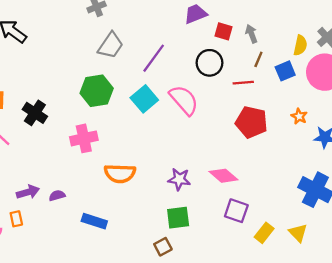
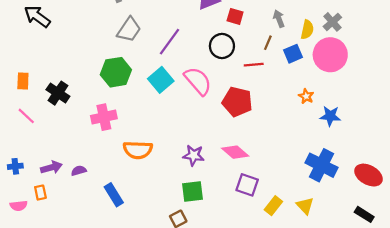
gray arrow: (251, 34) -> (279, 19), moved
red pentagon: (251, 122) -> (237, 102), moved
blue rectangle: (94, 221) -> (114, 195), turned 40

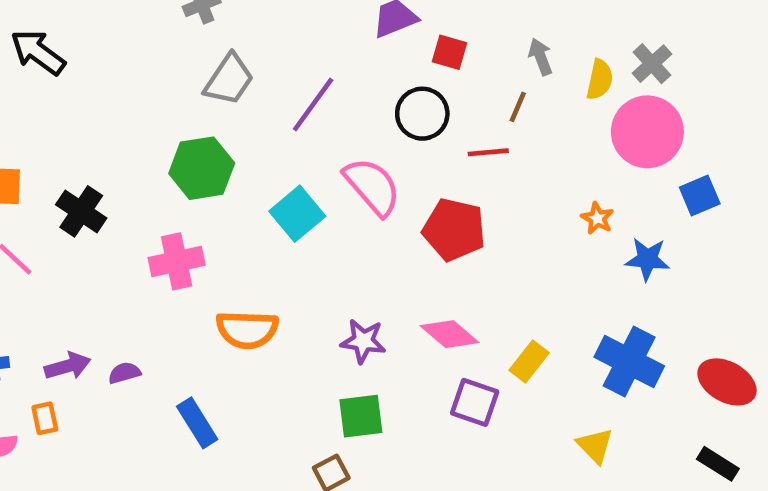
blue square: (293, 54) -> (700, 195), moved
cyan square: (161, 80) -> (297, 214), moved
yellow rectangle: (273, 206) -> (529, 361), moved

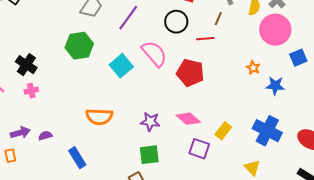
pink cross: (177, 261) -> (31, 91), moved, size x0.6

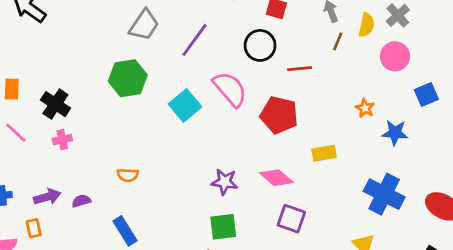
brown line: (218, 19) -> (338, 41), moved
pink circle: (275, 30) -> (395, 56), size x0.7
orange semicircle: (99, 117) -> (128, 175), moved, size x0.6
yellow rectangle: (223, 131) -> (324, 153), moved, turned 42

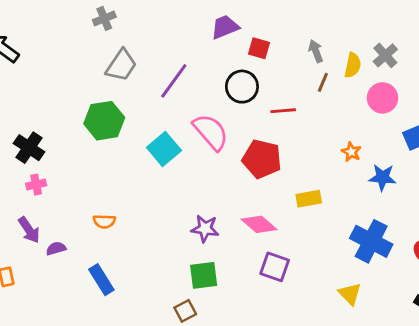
purple arrow: (47, 197) -> (29, 230), moved, turned 72

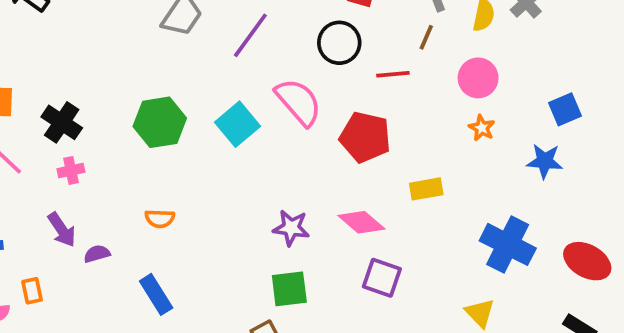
brown line: (323, 82) -> (426, 37), moved
pink circle: (382, 98) -> (478, 78), moved
green hexagon: (104, 121) -> (160, 122), moved
blue star: (382, 177) -> (545, 161), moved

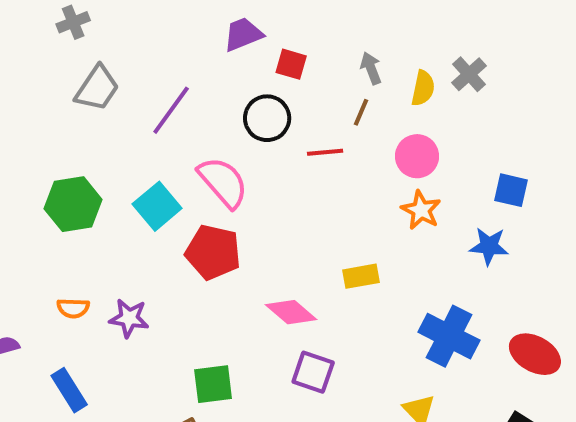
blue square: (565, 109) -> (511, 190), turned 36
orange star: (482, 128) -> (421, 210), size x1.4
red pentagon: (365, 137) -> (213, 252), moved
purple star: (291, 228) -> (129, 318), moved

